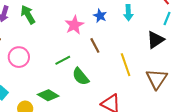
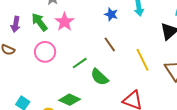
pink star: (74, 25) -> (64, 22), moved
pink circle: (19, 57) -> (45, 52), moved

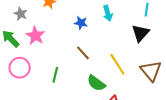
green line: (80, 63) -> (55, 75), turned -35
green semicircle: (99, 77) -> (96, 83), moved

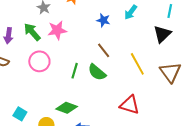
cyan arrow: (108, 13) -> (131, 12), turned 49
pink star: (35, 36) -> (57, 30), turned 30
green semicircle: (96, 83) -> (97, 72), moved

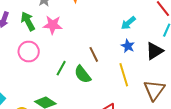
blue star: (103, 20) -> (128, 46), moved

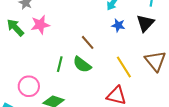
pink circle: (29, 52) -> (29, 86), moved
yellow line: (124, 75) -> (124, 67), moved

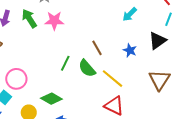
blue star: (118, 25) -> (130, 50), moved
yellow line: (124, 67) -> (113, 79), moved, turned -30
pink circle: (29, 86) -> (16, 79), moved

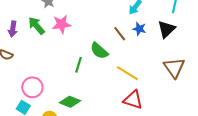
brown line: (97, 48) -> (120, 34), moved
blue star: (130, 50) -> (139, 29), moved
green semicircle: (87, 68) -> (99, 51), moved

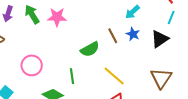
green semicircle: (99, 51) -> (90, 49), turned -78
green line: (78, 65) -> (72, 76), moved, turned -35
pink circle: (32, 87) -> (32, 65), moved

